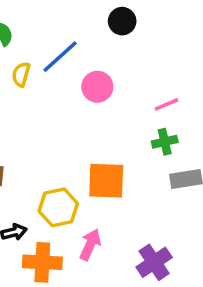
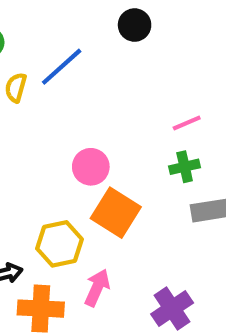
pink circle: (97, 87) -> (91, 167), moved
orange square: (106, 181) -> (116, 213), turned 30

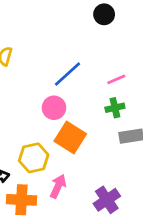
black circle: (135, 25) -> (104, 14), moved
blue line: (62, 67) -> (68, 74), moved

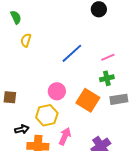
pink circle: (54, 108) -> (57, 91), moved
orange square: (70, 138) -> (88, 100), moved

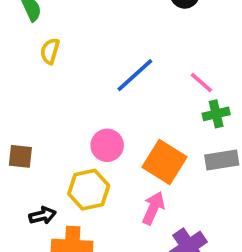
pink line: (108, 57) -> (201, 82), turned 64
green cross: (107, 78) -> (216, 114), moved
pink arrow: (65, 136) -> (153, 208), moved

